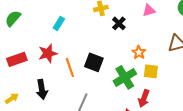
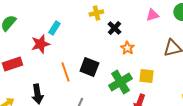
pink triangle: (149, 10) -> (152, 15), moved
orange star: (139, 52) -> (127, 48), moved
red star: (48, 53) -> (40, 44), moved

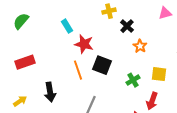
cyan rectangle: (54, 28) -> (67, 26), turned -64
red star: (40, 44) -> (84, 44), moved, turned 30
green cross: (120, 82) -> (133, 80), size x0.6

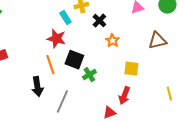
cyan rectangle: (67, 26) -> (65, 18), moved
green cross: (133, 80) -> (89, 75), moved
black arrow: (50, 92) -> (37, 87), moved

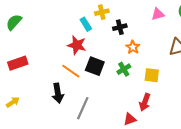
black cross: (99, 21) -> (120, 27), turned 32
orange line: (50, 65) -> (71, 71), turned -36
green cross: (89, 75) -> (124, 69), moved

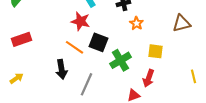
green cross: (124, 69) -> (120, 60), moved, size x1.5

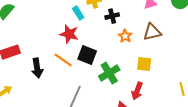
brown triangle: (181, 23) -> (152, 32), moved
black arrow: (61, 69) -> (37, 68), moved

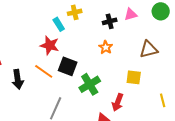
black cross: (112, 16) -> (110, 21), moved
brown triangle: (152, 32) -> (149, 49), moved
yellow square: (144, 64) -> (134, 77), moved

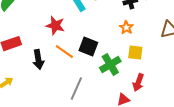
red star: (50, 45) -> (55, 26), moved
yellow square: (134, 77) -> (135, 53), moved

